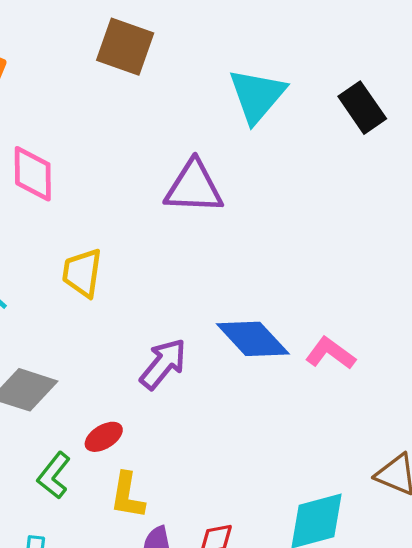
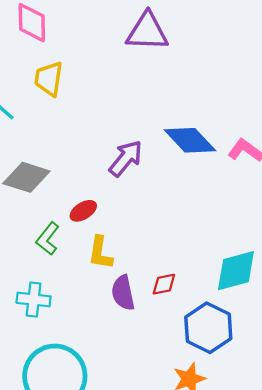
yellow trapezoid: (82, 273) -> (49, 79), moved

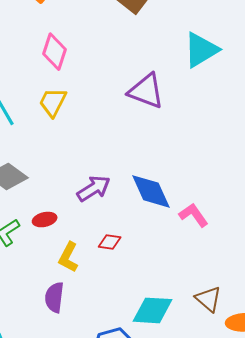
yellow L-shape: (100, 253) -> (68, 257), moved
red diamond: (164, 284) -> (110, 242), moved

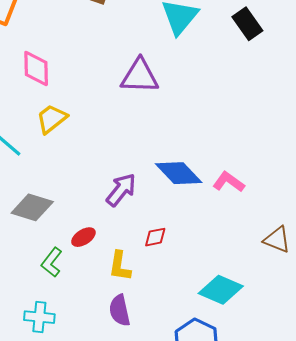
yellow trapezoid: (53, 102) -> (52, 119), turned 44
brown triangle: (208, 299) -> (277, 240), moved
cyan diamond: (153, 310) -> (221, 290), turned 39

